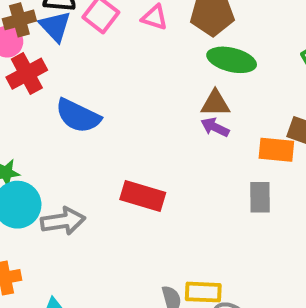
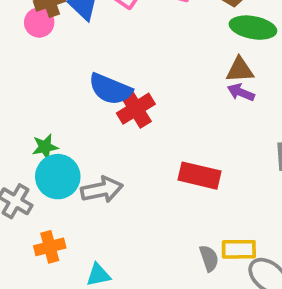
red cross: (27, 74) -> (136, 109), moved
red rectangle: (143, 196) -> (199, 176), moved

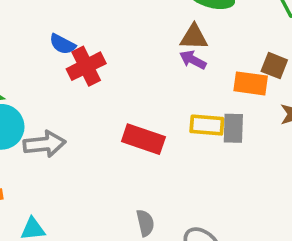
blue semicircle: (110, 89) -> (62, 44), size x0.6
yellow rectangle: (239, 249) -> (207, 125), moved

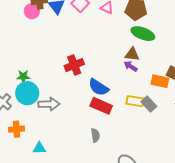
blue semicircle: (62, 44) -> (99, 87), moved, size x1.5
gray rectangle: (233, 128) -> (149, 104), turned -49
gray semicircle: (145, 223) -> (95, 135), moved

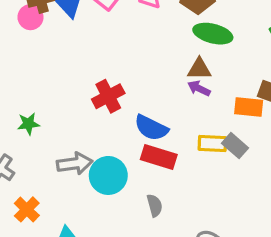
cyan circle: (27, 93) -> (108, 175), moved
orange cross: (17, 129) -> (27, 209), turned -35

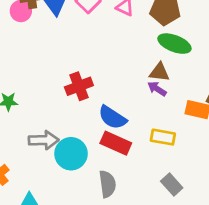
gray rectangle: (235, 146) -> (172, 184), moved
gray semicircle: (155, 205) -> (107, 184), size x1.4

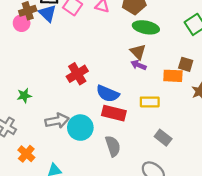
brown triangle: (159, 72) -> (138, 52), turned 49

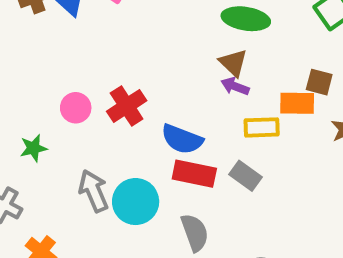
pink circle: (22, 23) -> (76, 108), moved
yellow rectangle: (150, 102) -> (262, 127), moved
gray arrow: (57, 121) -> (94, 191), turned -100
gray rectangle: (163, 138) -> (246, 176), moved

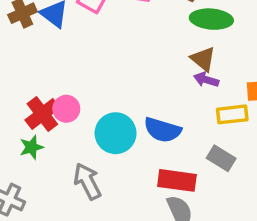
red cross: (127, 106) -> (42, 114), moved
red rectangle: (194, 174) -> (177, 180), moved
cyan circle: (136, 202) -> (116, 133), moved

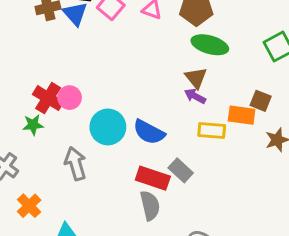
red cross: (42, 114) -> (48, 98), turned -32
gray rectangle: (221, 158) -> (181, 170), moved

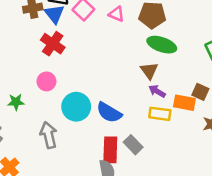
purple arrow: (195, 96) -> (157, 91), moved
red cross: (48, 98) -> (53, 44), moved
red rectangle: (153, 178) -> (110, 150), turned 70

